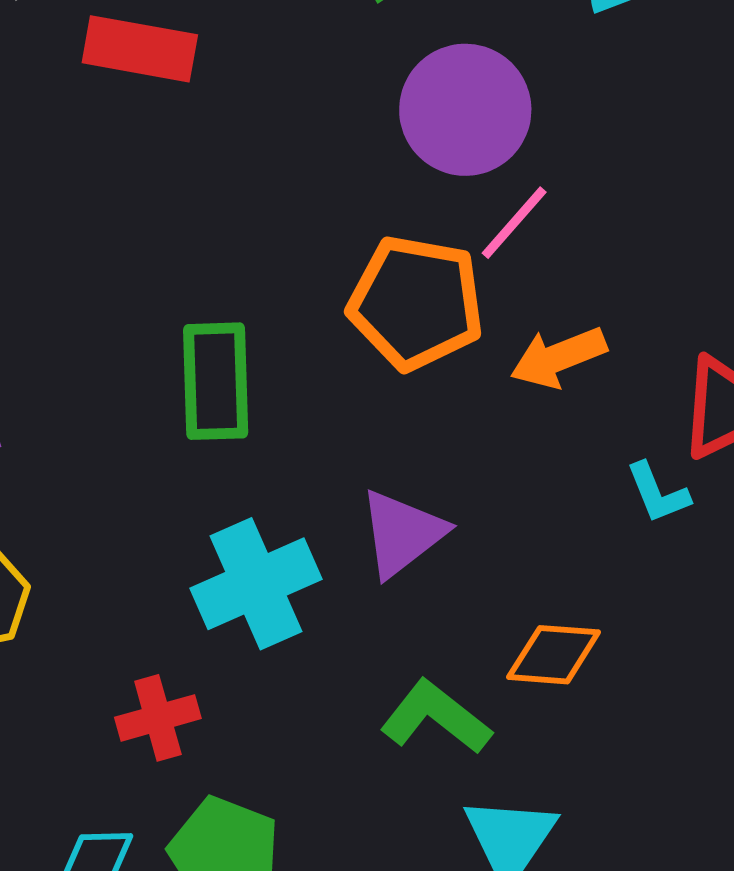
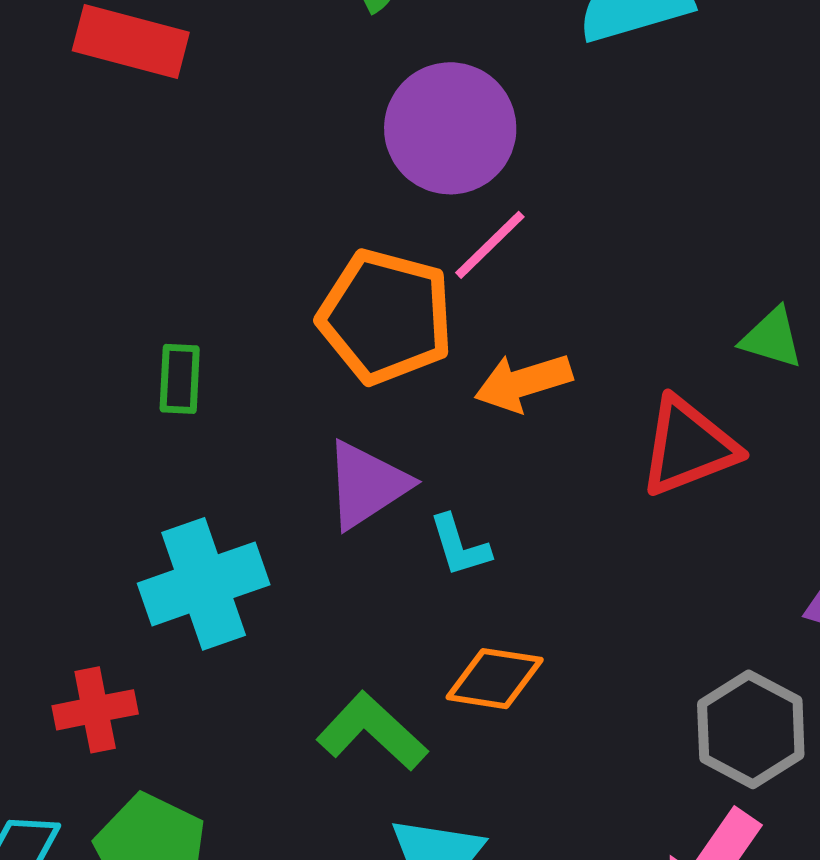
green rectangle: (216, 381) -> (180, 379), size x0.6
cyan L-shape: (658, 493) -> (459, 546), moved
purple triangle: (402, 533) -> (367, 485), moved

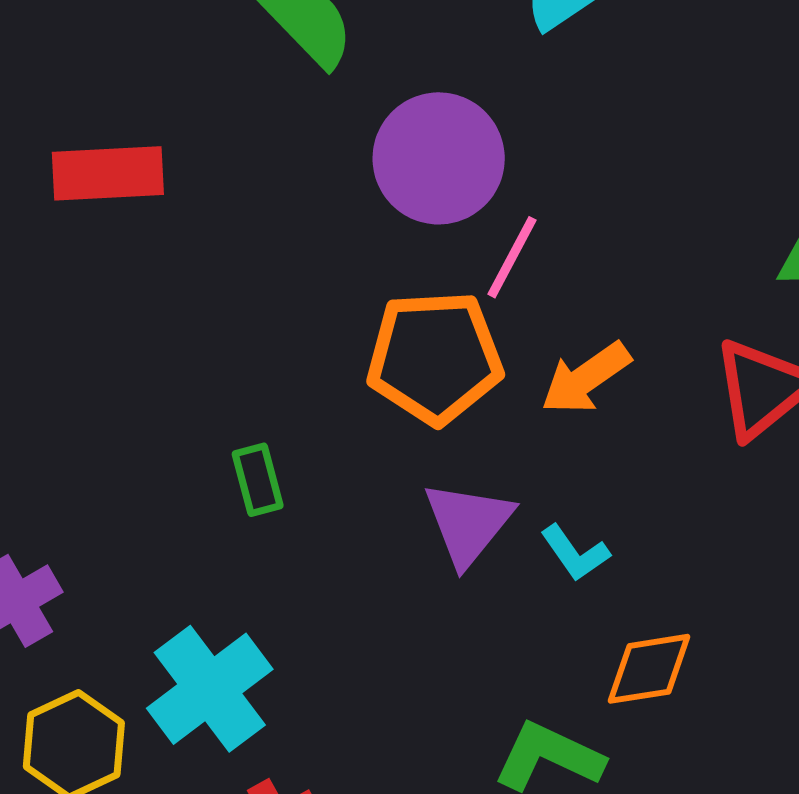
cyan cross: (204, 584) -> (210, 689), moved

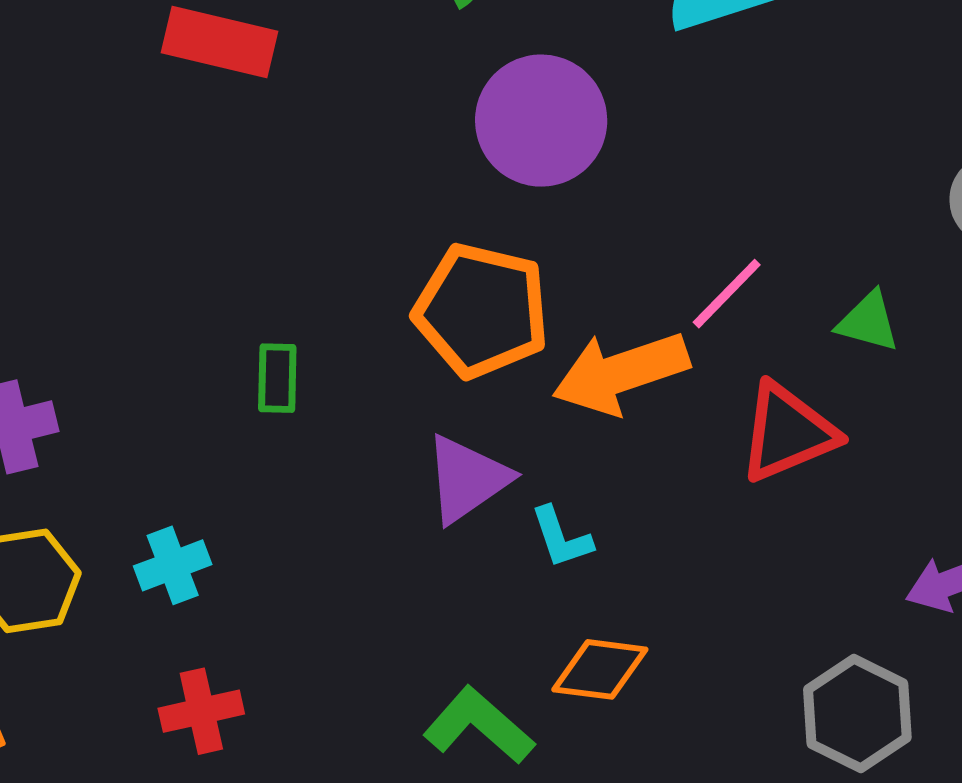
pink line: (512, 257) -> (727, 294), moved
orange arrow: (586, 378) -> (621, 373), size x1.4
cyan cross: (210, 689) -> (173, 565), size x0.6

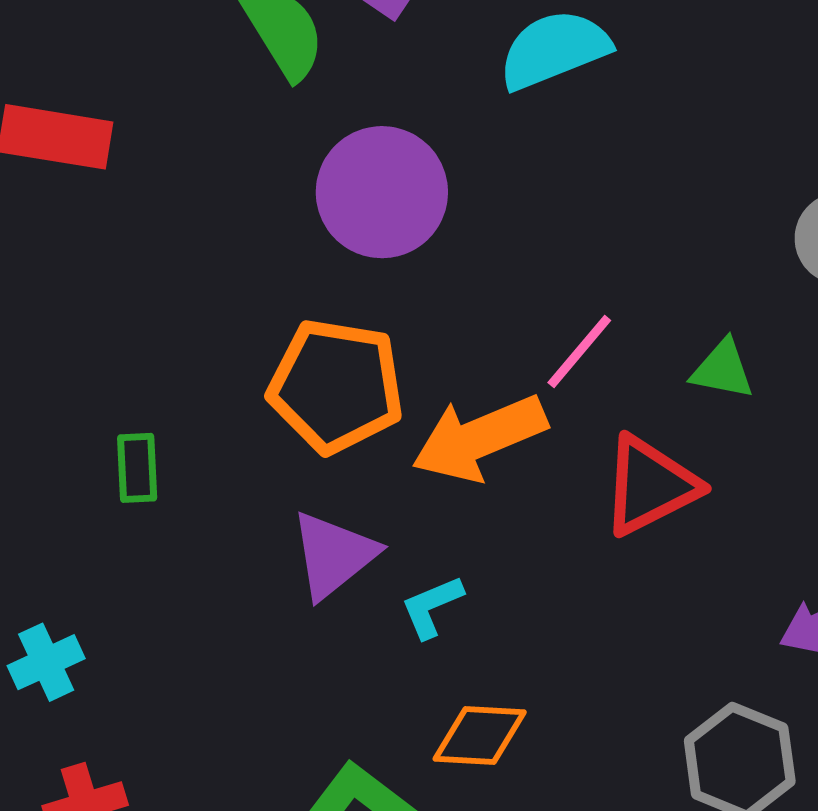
cyan L-shape: (561, 537) -> (432, 607), turned 90

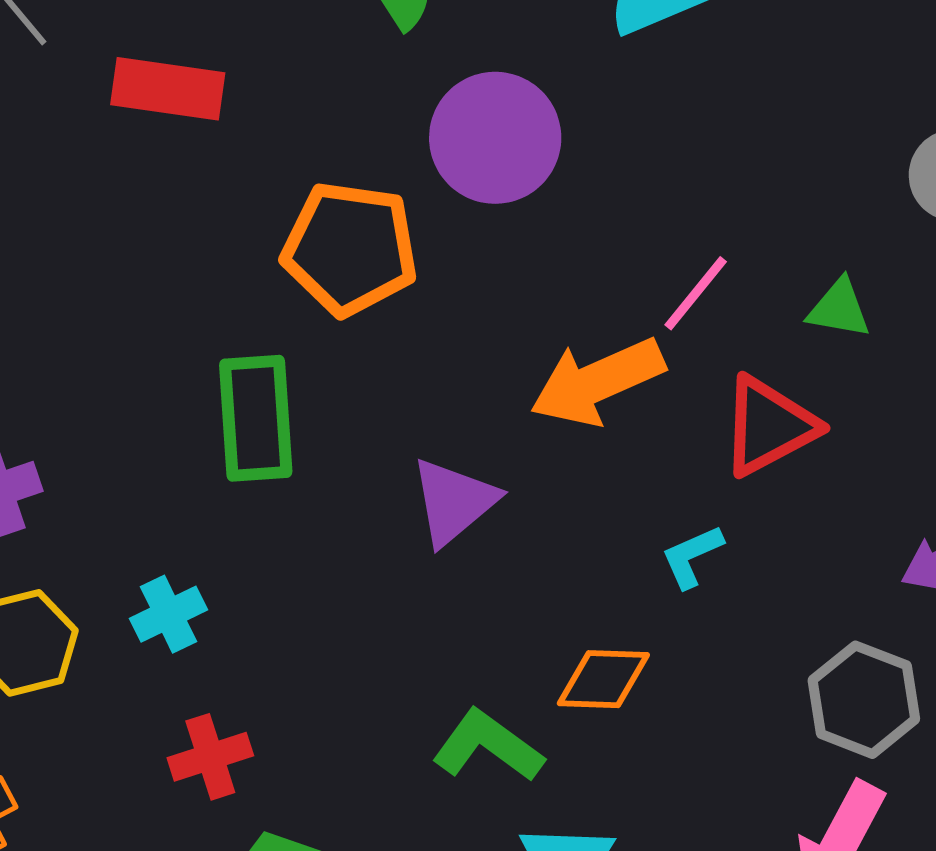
orange pentagon: (336, 386) -> (350, 249), moved
green rectangle: (137, 468) -> (256, 418), size x1.8
cyan L-shape: (432, 607) -> (692, 556), moved

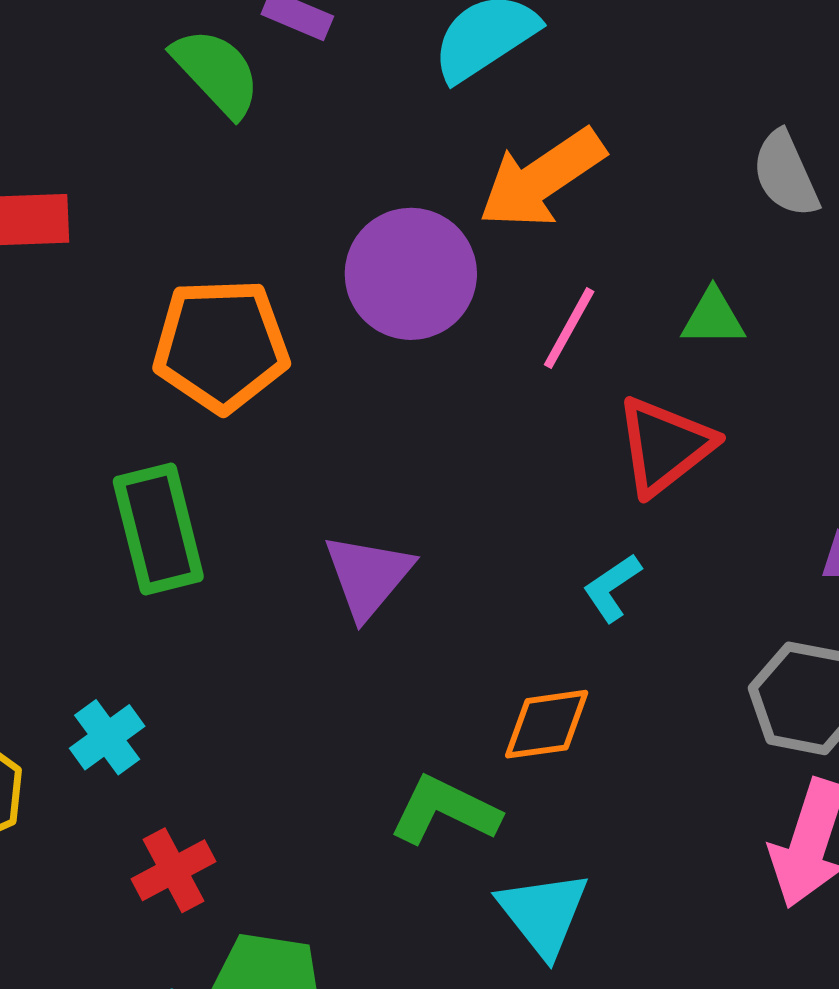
purple circle: (495, 138) -> (411, 274), moved
orange arrow: (597, 382) -> (542, 178), moved

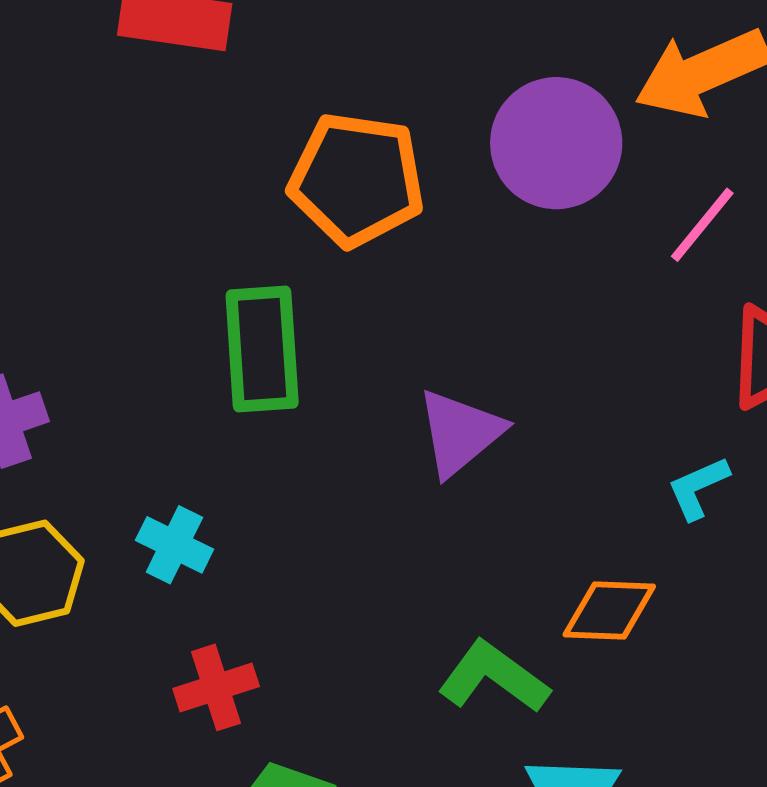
cyan cross: (107, 737) -> (174, 545), turned -38

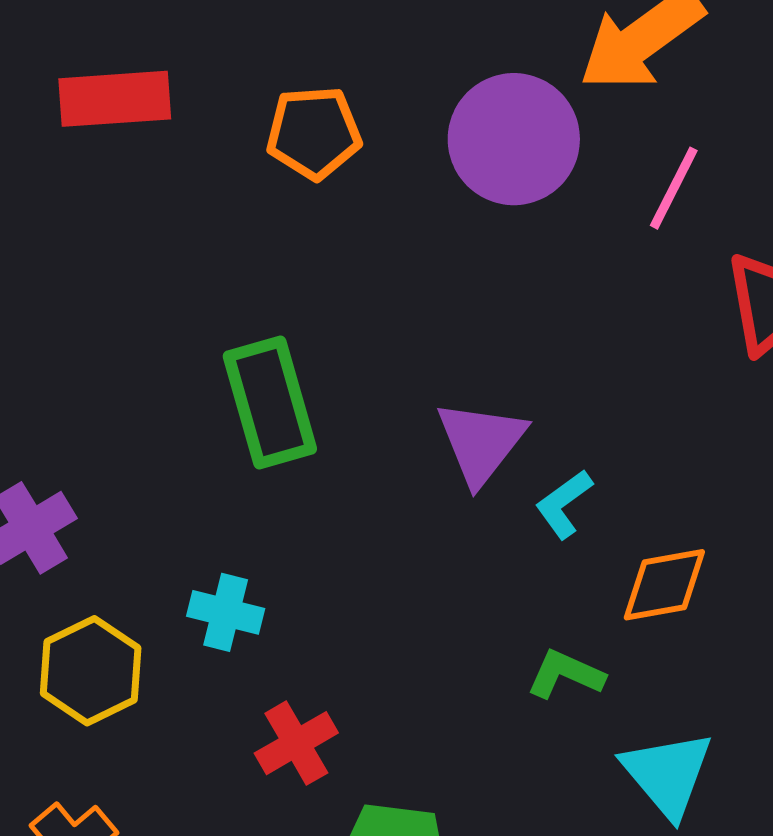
orange pentagon: (357, 180) -> (314, 133), moved, size x0.7
cyan L-shape: (698, 488) -> (564, 504), moved
green L-shape: (494, 677) -> (566, 674), size x0.7

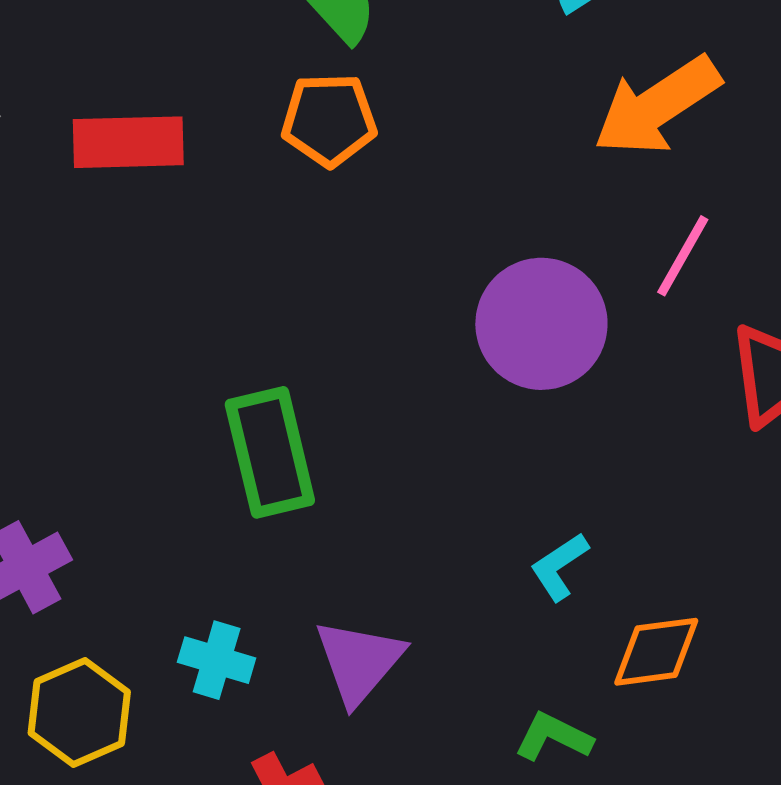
orange pentagon: (314, 133) -> (329, 120), moved
purple circle: (514, 139) -> (541, 324), moved
purple triangle: (481, 442) -> (359, 662), moved

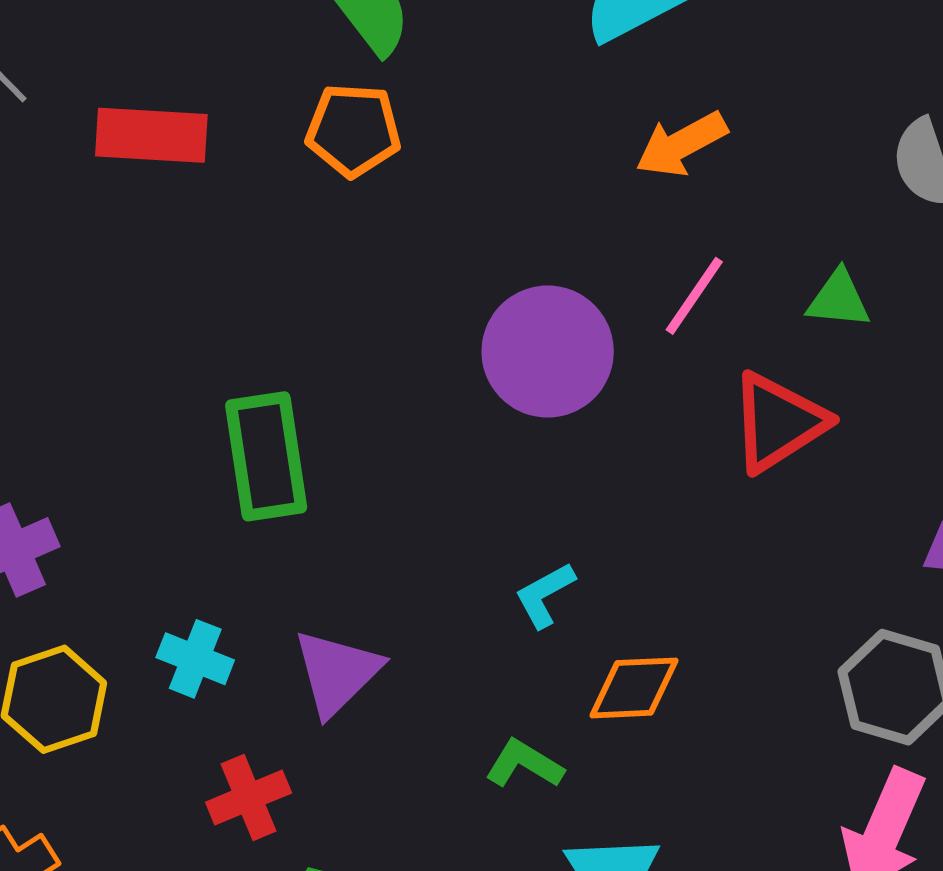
orange arrow: (657, 106) -> (681, 144), size x0.7

